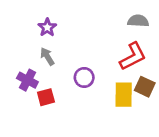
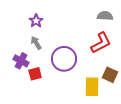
purple circle: (84, 77) -> (64, 59), size x1.6
brown square: (145, 87) -> (110, 75), moved
yellow rectangle: (124, 95) -> (92, 87), moved

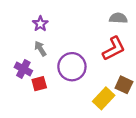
yellow rectangle: (92, 87) -> (104, 98), turned 42

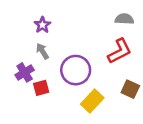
purple cross: (23, 69) -> (25, 72), turned 30
yellow rectangle: (104, 98) -> (92, 101), moved

